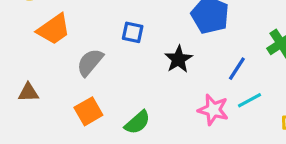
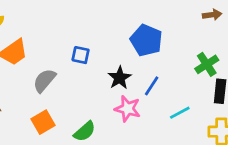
blue line: (237, 69) -> (152, 86), moved
pink star: (213, 110) -> (128, 109), moved

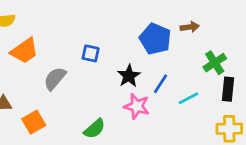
brown arrow: (212, 15) -> (190, 27), moved
cyan line: (180, 113) -> (188, 98), moved
orange square: (43, 122) -> (34, 122), moved

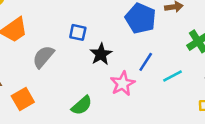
black star: (129, 76) -> (101, 54), moved
pink star: (137, 106) -> (123, 84), turned 30

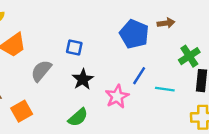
black star: (101, 54) -> (83, 79), moved
cyan line: (173, 76) -> (165, 89), turned 36

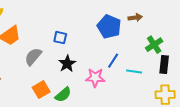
pink star: (117, 96) -> (95, 78), turned 30
orange square: (22, 111) -> (41, 90), moved

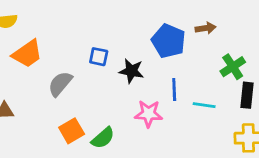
blue line: (113, 61) -> (174, 89), turned -35
black star: (67, 64) -> (131, 71), moved, turned -30

